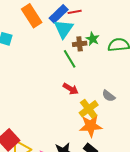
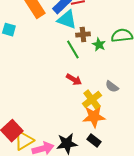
cyan triangle: (64, 29) -> (67, 20), turned -45
green star: (93, 39) -> (99, 45), moved

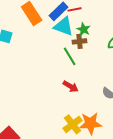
green star: (99, 45) -> (84, 29), moved
yellow cross: (92, 100) -> (73, 124), moved

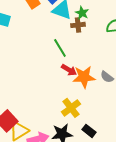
green line: (70, 56) -> (60, 48), moved
orange star: (91, 123) -> (84, 77), moved

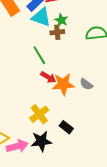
yellow cross: (71, 108) -> (39, 114), moved
black rectangle: (89, 131) -> (66, 127), moved

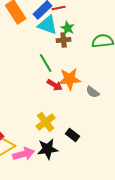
orange star: (63, 84) -> (70, 79), moved

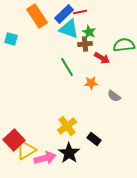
orange star: (70, 79) -> (91, 83), size x0.6
red arrow: (55, 85) -> (102, 58), moved
black star: (48, 149) -> (69, 153), turned -30

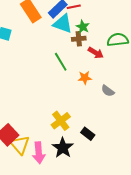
yellow triangle: (26, 150) -> (20, 145), turned -40
pink arrow: (45, 158) -> (39, 153), turned 100

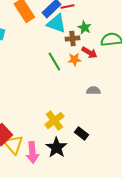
green star: (83, 27) -> (84, 28), moved
orange star: (85, 78) -> (74, 60), moved
gray semicircle: (108, 91) -> (93, 91), moved, turned 144

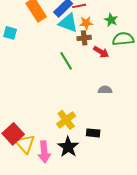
green star: (84, 28) -> (111, 20), moved
orange star: (74, 60) -> (86, 23), moved
black rectangle: (81, 134) -> (93, 133), turned -32

